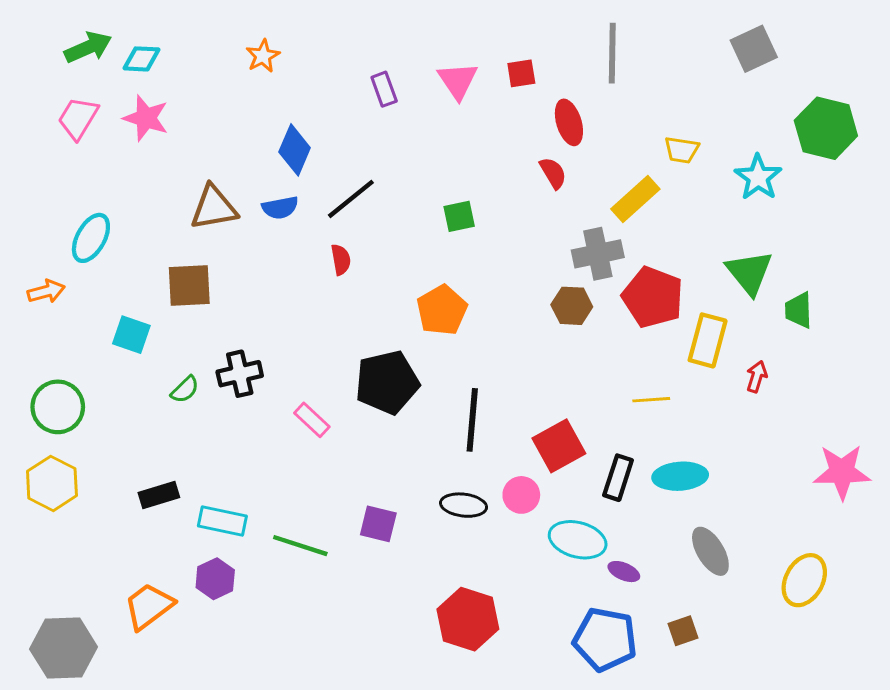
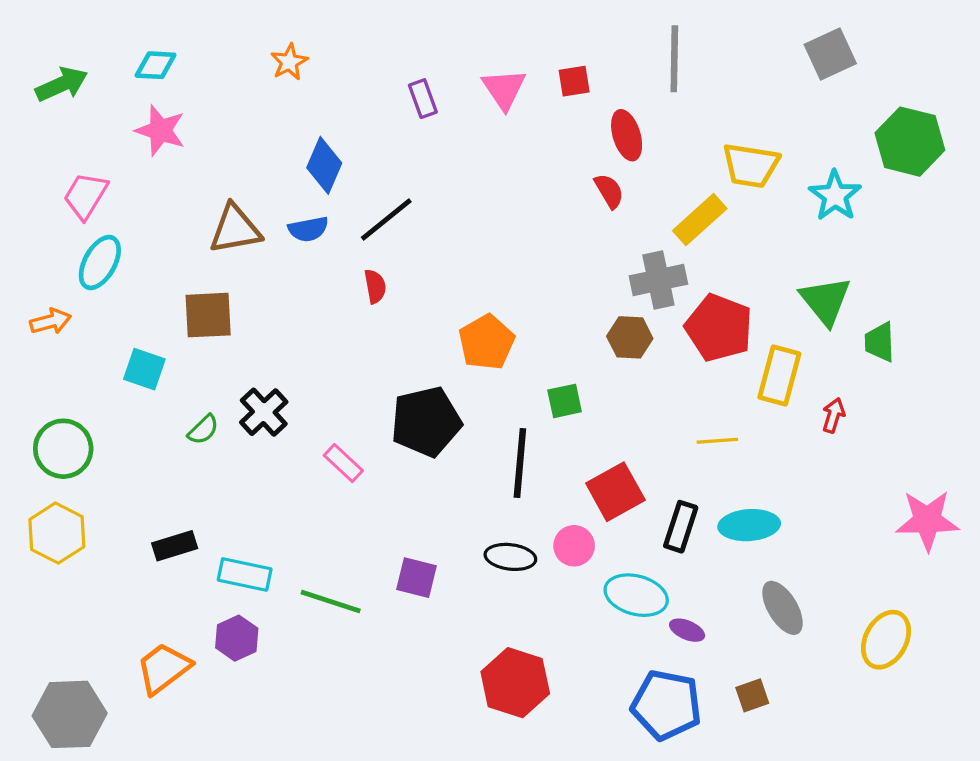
green arrow: (88, 47) -> (62, 84), moved
pink trapezoid: (78, 118) -> (86, 196), moved
yellow trapezoid: (682, 150) -> (751, 165), size x1.5
green square: (459, 216) -> (565, 401), moved
black cross: (240, 374) -> (264, 412), turned -30

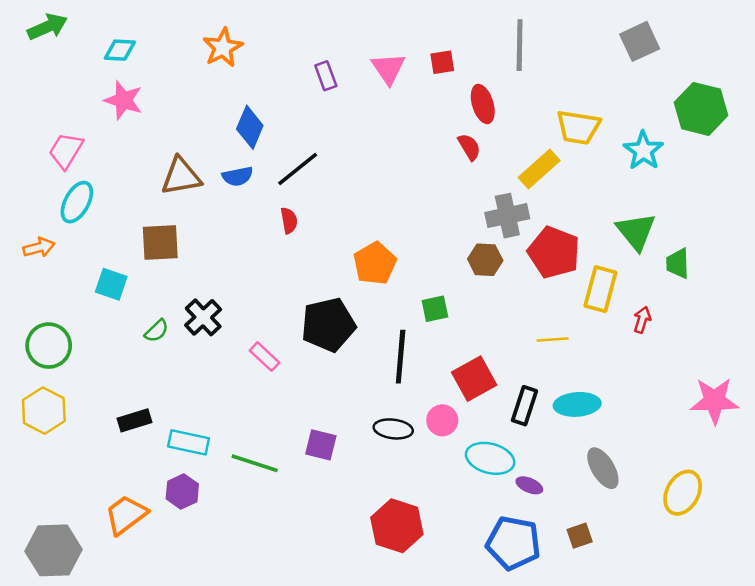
orange star: (289, 62) -> (223, 48), size x1.4
green arrow: (62, 84) -> (47, 27), moved

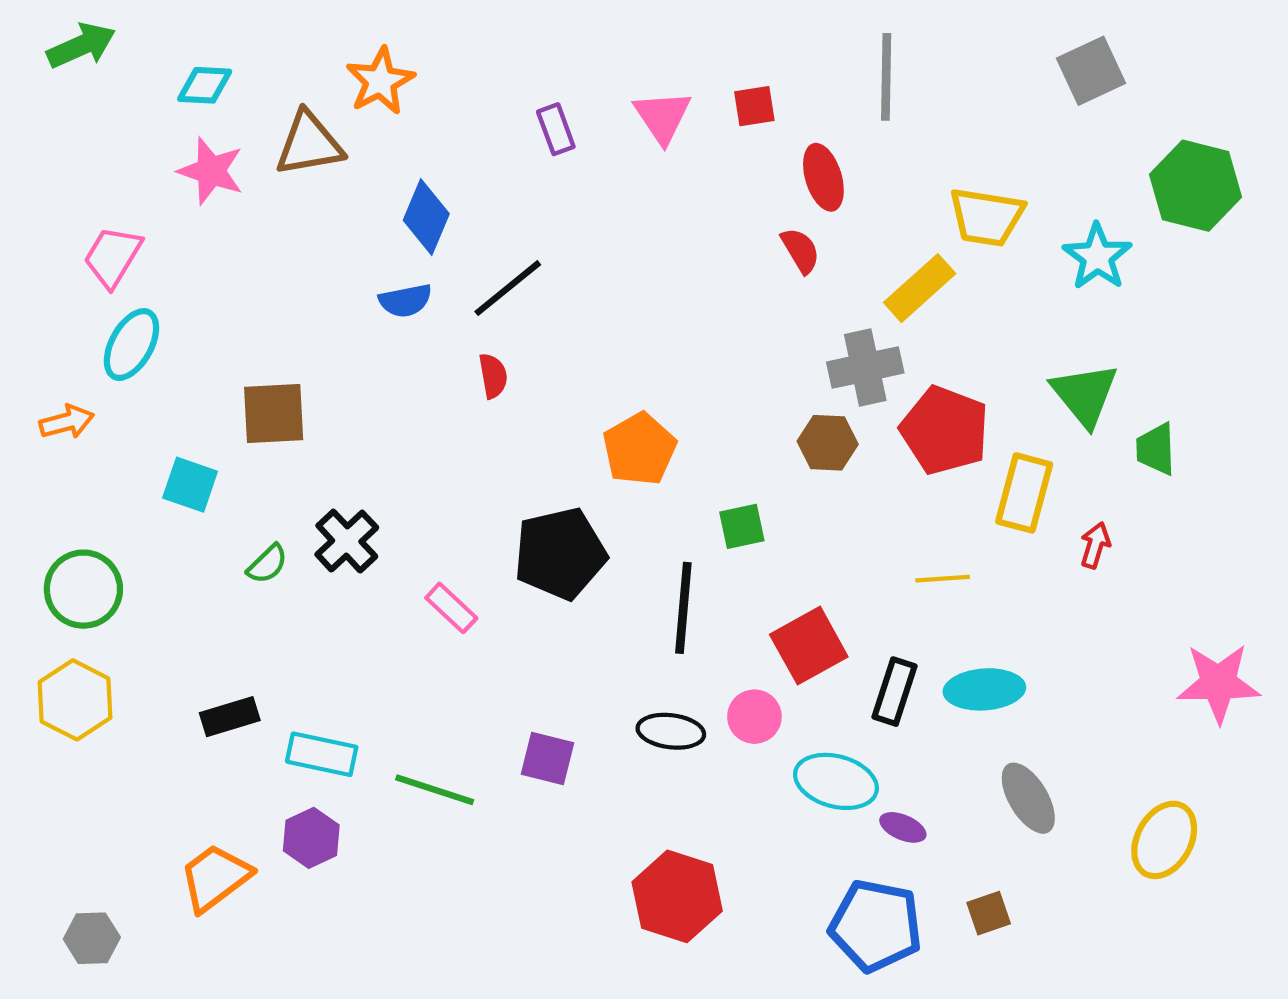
brown triangle: (181, 176) -> (309, 144), moved
gray hexagon: (54, 550) -> (92, 938), size x0.6

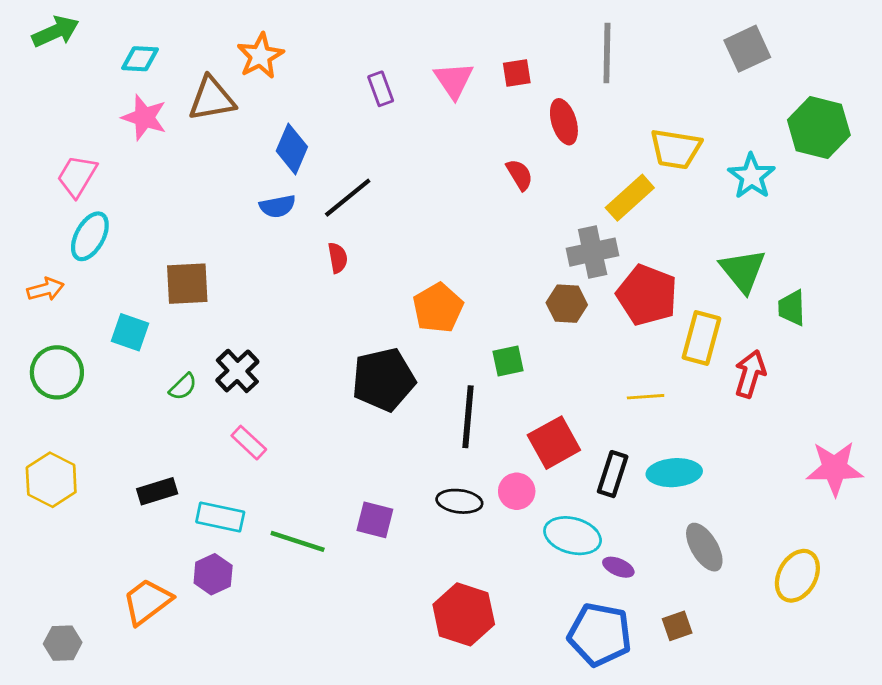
red semicircle: (800, 250) -> (520, 175), moved
red arrow: (1095, 545) -> (750, 374), size x1.5
green circle: (83, 589) -> (57, 372), moved
pink rectangle: (451, 608) -> (249, 443), moved

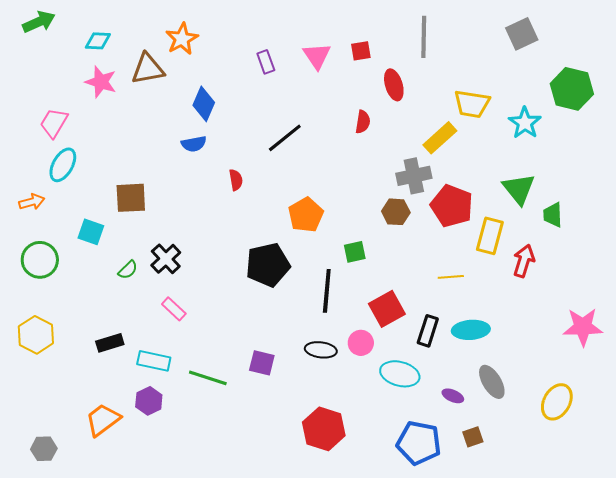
red semicircle: (520, 175) -> (363, 122), turned 40
black line: (348, 198) -> (285, 138), moved
purple ellipse: (618, 567) -> (453, 396), moved

